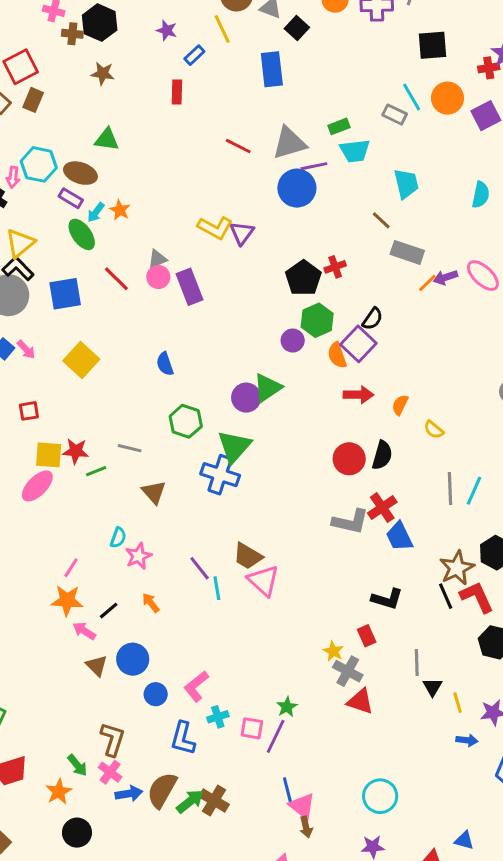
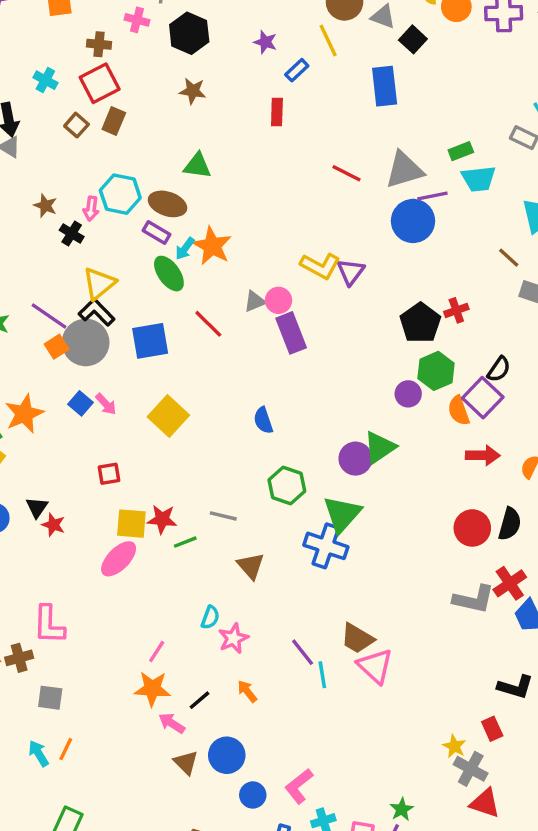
brown cross: (72, 34) -> (99, 44), moved
orange star: (120, 210) -> (212, 246), size x1.6
pink circle: (158, 277) -> (278, 300), moved

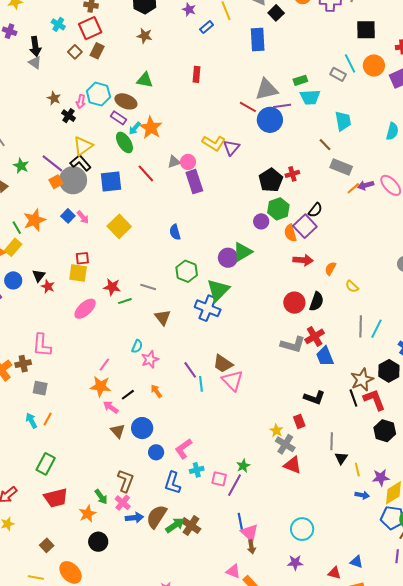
red rectangle: (277, 112) -> (197, 74), moved
red line: (346, 173) -> (248, 107), moved
yellow square: (131, 524) -> (78, 273), moved

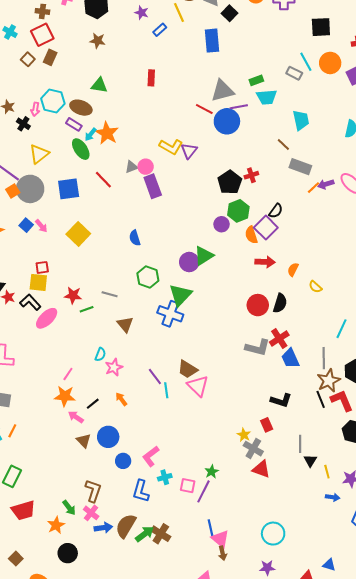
black L-shape: (81, 163) -> (30, 302), moved
gray line: (361, 326) -> (324, 358), moved

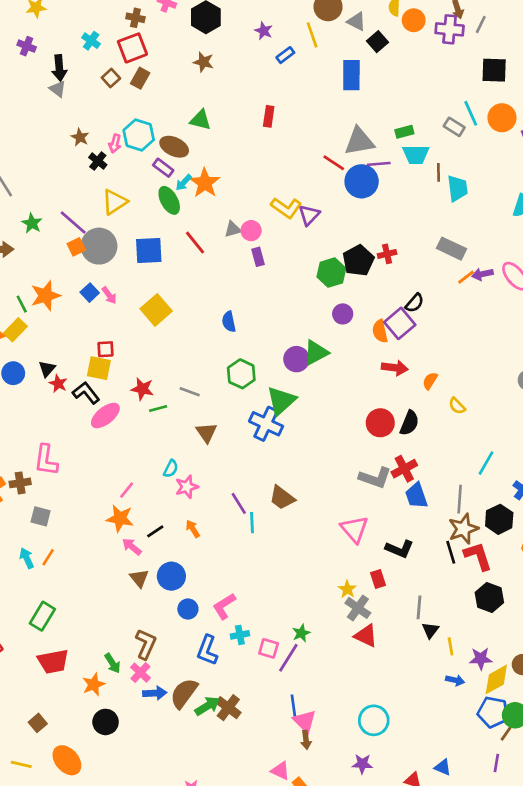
brown line: (283, 145) -> (438, 172), moved, turned 40
purple rectangle: (153, 186) -> (258, 257), size x0.6
green hexagon: (238, 211) -> (331, 273), moved
pink triangle: (198, 386) -> (355, 529), moved

